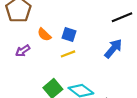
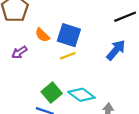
blue square: (69, 35) -> (69, 35), size x1.5

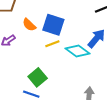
cyan diamond: (81, 95) -> (78, 51), moved

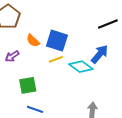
green square: (38, 77) -> (28, 85), moved, turned 30

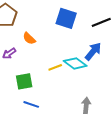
blue square: (57, 41) -> (66, 18), moved
yellow line: (56, 59) -> (55, 67), moved

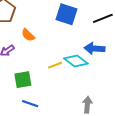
blue arrow: (93, 51) -> (95, 49), turned -126

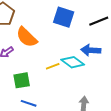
orange semicircle: (28, 35) -> (27, 37), size x1.6

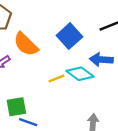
blue square: (64, 17) -> (69, 36), moved, turned 30
green square: (22, 80) -> (16, 107), moved

